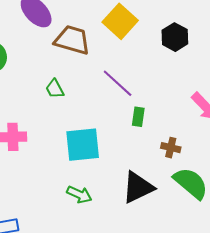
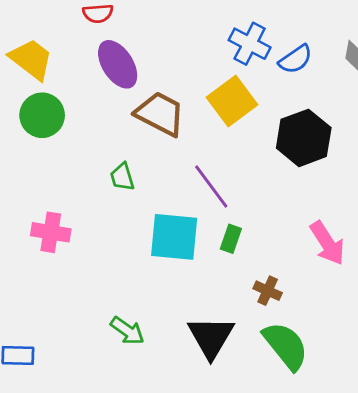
black hexagon: (175, 37) -> (304, 138), size x1.4
cyan square: (83, 145) -> (174, 237), moved
black triangle: (138, 187) -> (211, 337), turned -45

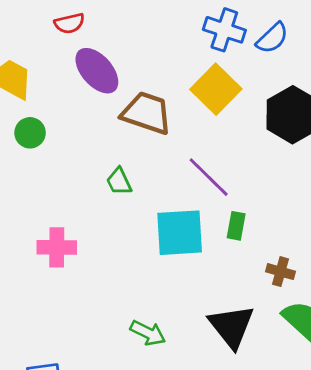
green circle: (42, 115) -> (30, 133), size x0.7

